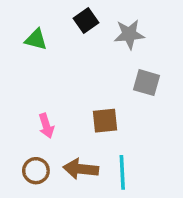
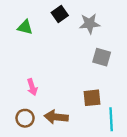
brown square: (105, 121) -> (92, 98), moved
cyan line: (122, 172) -> (111, 119), moved

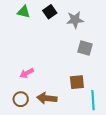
green triangle: (25, 27) -> (24, 12), moved
pink arrow: (32, 87) -> (27, 73), turned 80

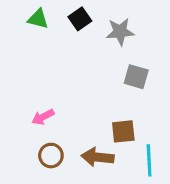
brown arrow: (47, 98) -> (98, 157), moved
brown circle: (21, 99) -> (51, 156), moved

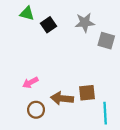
black square: (80, 19) -> (48, 25), moved
gray square: (136, 77) -> (106, 41), moved
brown arrow: (98, 157) -> (62, 98), moved

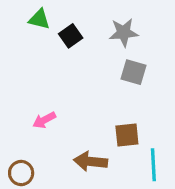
gray square: (106, 41) -> (134, 72), moved
brown arrow: (62, 98) -> (91, 161), moved
brown circle: (36, 110) -> (21, 173), moved

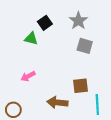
green triangle: (39, 19) -> (31, 38), moved
gray star: (124, 33) -> (78, 21), turned -30

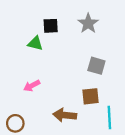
black square: (45, 23) -> (51, 26), turned 32
gray square: (85, 46) -> (96, 66), moved

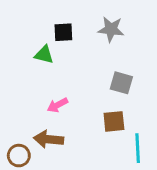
gray star: (88, 23) -> (111, 29), turned -30
pink arrow: (32, 86) -> (57, 105), moved
brown arrow: (65, 115) -> (49, 139), moved

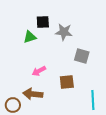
gray star: (111, 29) -> (64, 32), moved
green triangle: (44, 55) -> (30, 37), turned -32
brown square: (114, 121) -> (67, 82), moved

